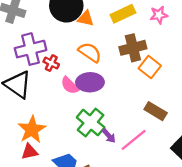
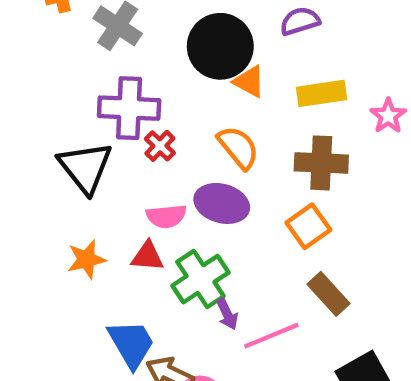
pink star: (159, 15) -> (388, 116), turned 30
orange square: (150, 67) -> (308, 226), moved
pink semicircle: (70, 85) -> (166, 216), moved, turned -66
orange star: (32, 130) -> (86, 259), size x0.7
red triangle: (30, 152) -> (147, 256), moved

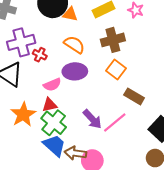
orange star: (86, 259) -> (23, 115), size x1.4
green cross: (200, 279) -> (54, 123), moved
purple arrow: (227, 314) -> (92, 119), size x1.5

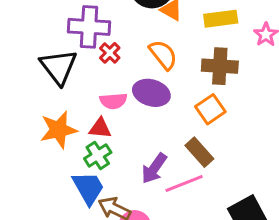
brown rectangle: (134, 96) -> (199, 152), moved
purple arrow: (92, 119) -> (154, 168), turned 60
green cross: (54, 123) -> (98, 155), size x0.7

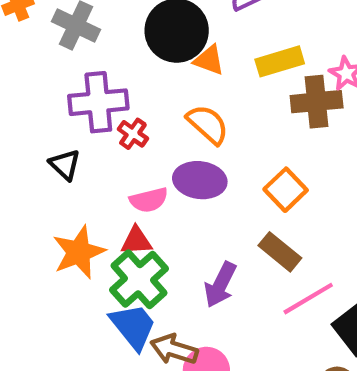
brown cross: (220, 66) -> (317, 102), moved
black triangle: (59, 67) -> (65, 165), size x0.6
green cross: (98, 155) -> (139, 279), size x1.5
pink line: (184, 184) -> (308, 299), moved

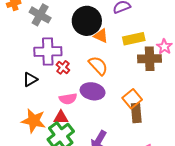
black triangle: (65, 165) -> (30, 79), turned 42
orange star: (79, 252) -> (34, 121), turned 30
brown rectangle: (280, 252) -> (136, 113), moved, turned 42

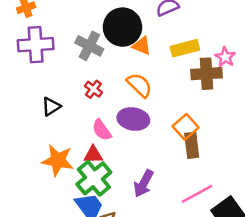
gray cross: (40, 15) -> (89, 46), moved
purple cross: (48, 51) -> (36, 45), moved
pink semicircle: (68, 99) -> (102, 130), turned 66

